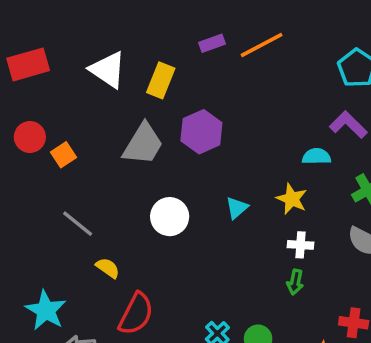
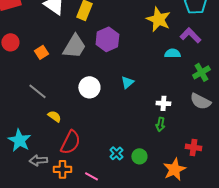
orange square: (63, 155) -> (41, 52), moved
yellow star: (292, 199) -> (158, 19), moved, size x1.4

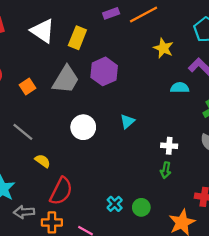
yellow star: (158, 19) -> (163, 48), size x0.7

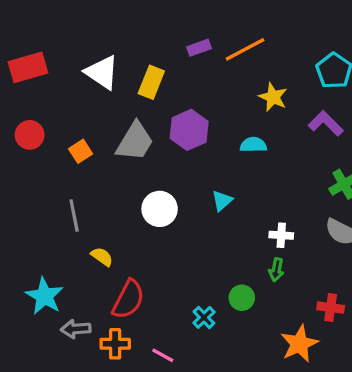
cyan semicircle: (180, 88) -> (253, 145), moved
gray line: (23, 132) -> (74, 215), turned 40
green circle: (141, 207) -> (242, 298), moved

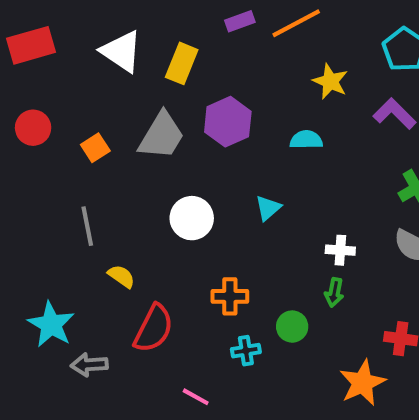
cyan cross: (204, 317) -> (246, 351), turned 35
orange cross: (115, 344) -> (230, 296), moved

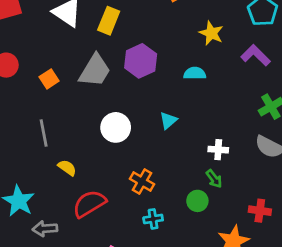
green arrow: (334, 292) -> (214, 179), turned -48
orange cross: (230, 296) -> (142, 182), turned 30
green circle: (292, 327) -> (197, 201), moved
red semicircle: (154, 329) -> (89, 204), turned -148

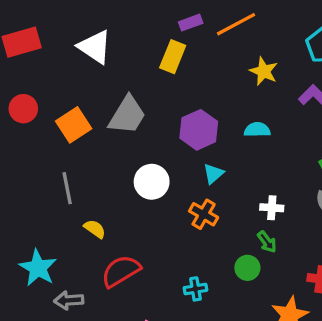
yellow rectangle: (109, 21) -> (173, 57), moved
purple hexagon: (141, 61) -> (199, 130), moved
cyan semicircle: (195, 73) -> (257, 130), moved
orange square: (49, 79) -> (74, 125), size x1.5
orange cross: (142, 182) -> (204, 214), moved

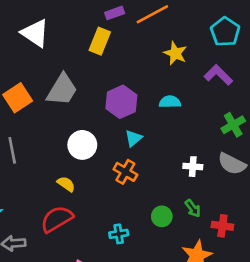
white cross: (272, 208) -> (193, 167), moved
yellow semicircle: (95, 229) -> (66, 184), moved
green arrow: (267, 242) -> (193, 208), moved

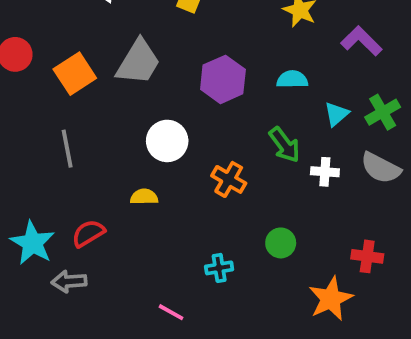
cyan triangle: (134, 138) -> (336, 114), moved
yellow semicircle: (66, 184) -> (144, 197), turned -36
green arrow: (193, 208) -> (285, 145), moved, size x1.4
red semicircle: (57, 219) -> (88, 233), moved, size x0.7

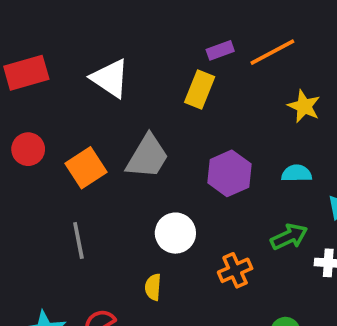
green arrow: (285, 145) -> (289, 237), turned -78
orange cross: (229, 179) -> (235, 270), turned 36
yellow semicircle: (144, 197) -> (153, 287), turned -85

